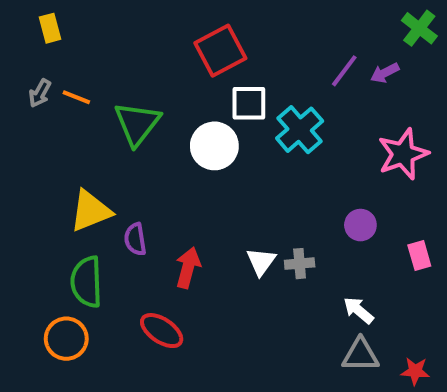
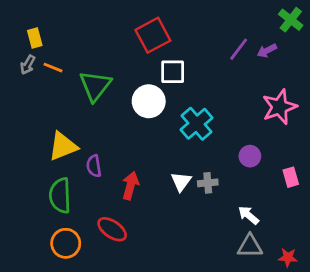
yellow rectangle: (50, 28) -> (35, 38), moved
cyan cross: (300, 130) -> (196, 124), moved
orange circle: (66, 339) -> (66, 243), moved

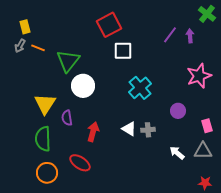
purple arrow: (267, 51) -> (190, 36), turned 112
white circle: (149, 101) -> (83, 86), moved
yellow triangle: (63, 146) -> (45, 104), turned -35
white triangle: (181, 181) -> (129, 129), turned -35
gray triangle: (250, 246) -> (203, 151), moved

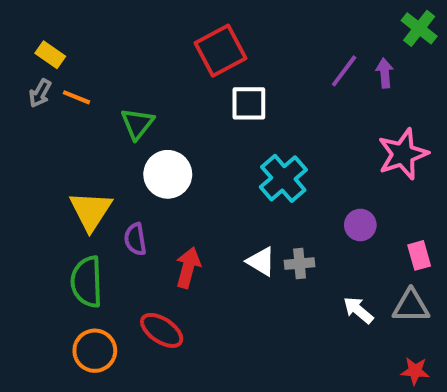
yellow rectangle: (25, 27) -> (50, 55), turned -40
green triangle: (68, 61) -> (137, 124), size x0.7

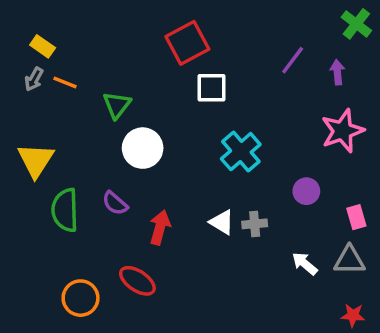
purple arrow: (385, 73) -> (337, 72), moved
yellow triangle: (91, 211) -> (36, 160), moved
purple semicircle: (135, 239) -> (115, 203), turned -40
green semicircle: (87, 282) -> (65, 210), moved

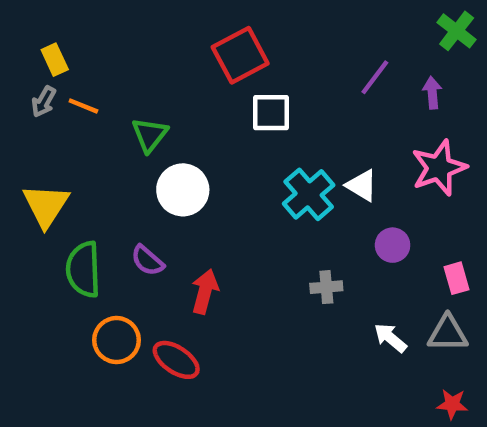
yellow rectangle: (43, 46) -> (55, 60), turned 30
white triangle: (222, 222) -> (362, 185), moved
orange circle: (81, 298) -> (117, 340), moved

